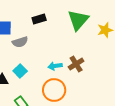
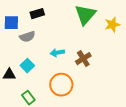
black rectangle: (39, 19) -> (37, 14), moved
cyan arrow: (55, 66) -> (57, 53), moved

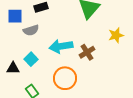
yellow star: (112, 25) -> (116, 35), moved
cyan arrow: (57, 53) -> (61, 46), size x1.6

